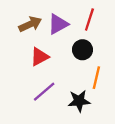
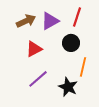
black star: (79, 101) -> (68, 87), turned 30

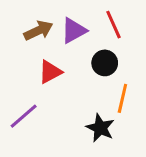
red line: (77, 17) -> (114, 25), turned -42
purple line: (38, 79) -> (24, 116), moved

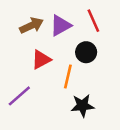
orange line: (122, 98) -> (68, 76), moved
black star: (100, 128) -> (82, 106), turned -30

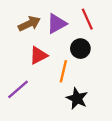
black star: (82, 106) -> (77, 98), turned 30

